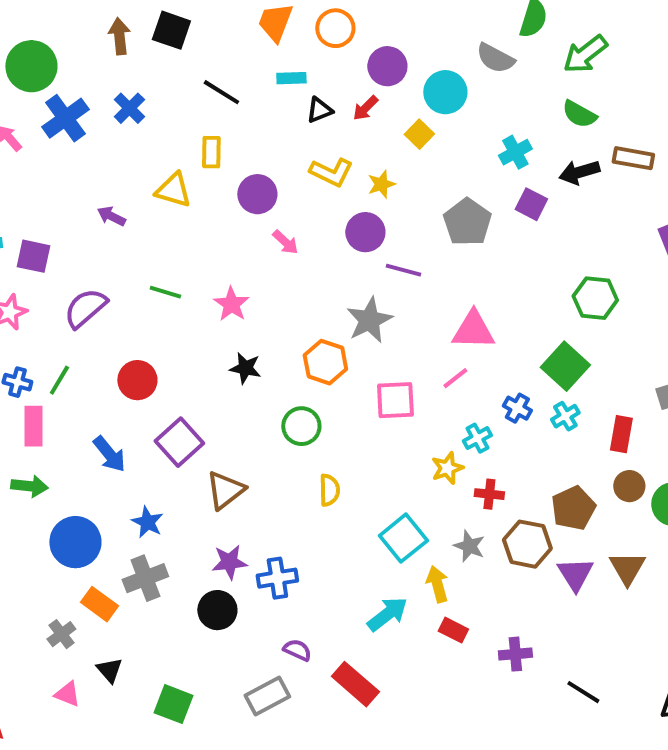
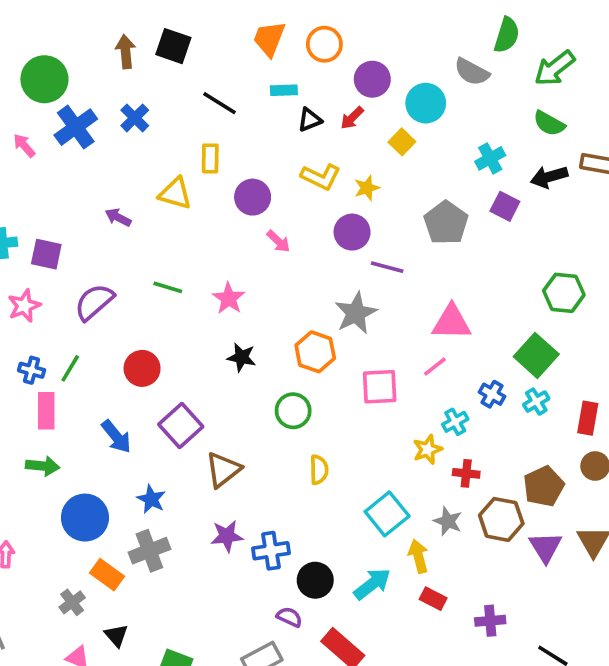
black circle: (217, 610) -> (315, 580), moved

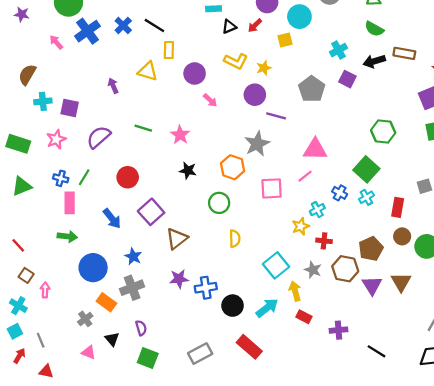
black line: (219, 103) -> (154, 25), moved
yellow square: (402, 142) -> (285, 40), turned 32
purple arrow: (118, 217) -> (113, 86), turned 40
purple semicircle: (289, 617) -> (141, 328), moved, turned 48

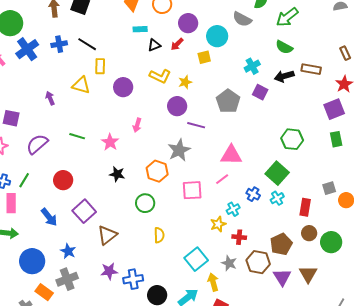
blue cross: (123, 25) -> (59, 44), turned 35
pink arrow: (210, 100) -> (137, 125), moved, turned 64

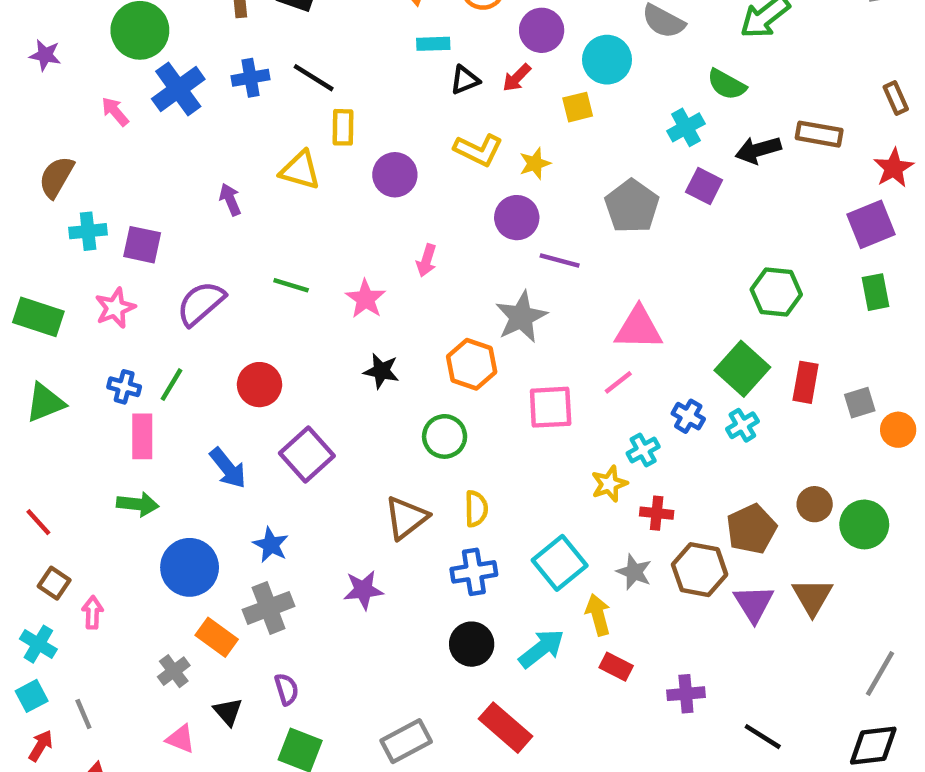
green semicircle: (284, 47) -> (727, 84), moved
red rectangle: (305, 207) -> (806, 382), moved
brown triangle: (107, 235) -> (406, 518), moved
blue cross: (133, 279) -> (474, 572), moved

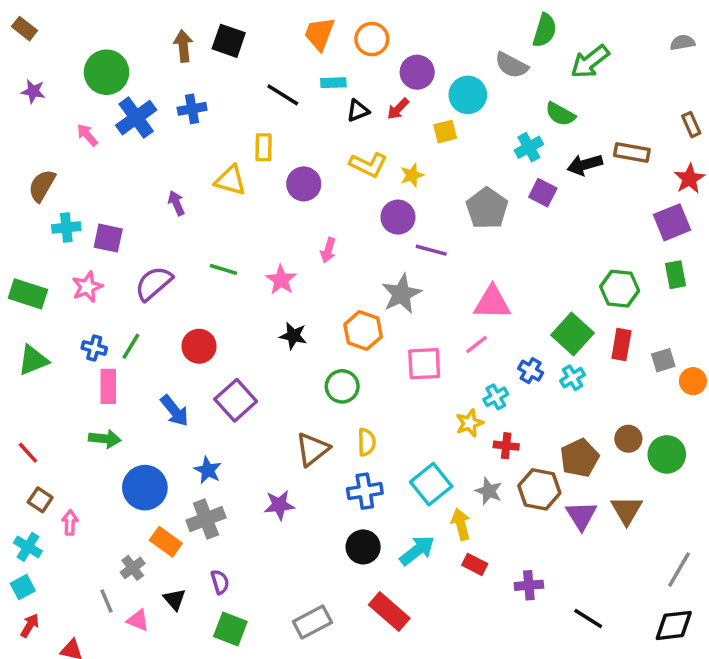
black line: (314, 78) -> (283, 95), moved
green hexagon: (776, 292) -> (620, 289), moved
gray line: (83, 714) -> (106, 601), moved

